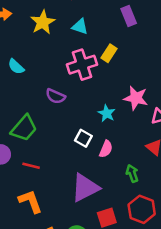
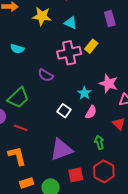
yellow star: (43, 22) -> (42, 16), turned 30
cyan semicircle: (16, 67) -> (17, 49), turned -32
pink semicircle: (106, 149) -> (91, 112), moved

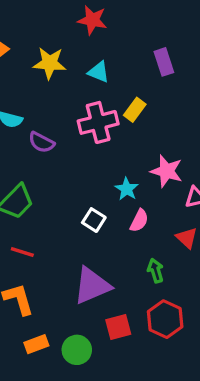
purple semicircle: (46, 75) -> (41, 142), moved

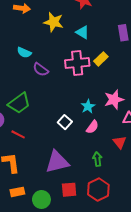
pink star: (167, 171) -> (114, 100), turned 30

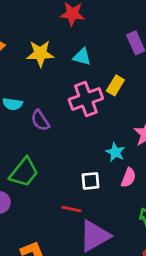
purple semicircle: (41, 69) -> (40, 120), turned 35
white square: (65, 122) -> (91, 181), turned -32
red line: (18, 134) -> (71, 209), moved

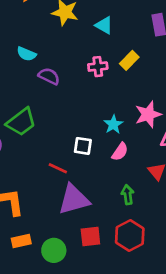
pink cross: (86, 99) -> (98, 67), size x0.6
purple semicircle: (40, 120) -> (49, 76), turned 135

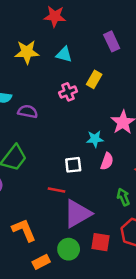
cyan star: (113, 124) -> (95, 139), turned -30
red square: (90, 236) -> (101, 242), turned 30
green circle: (54, 250) -> (69, 249), moved

